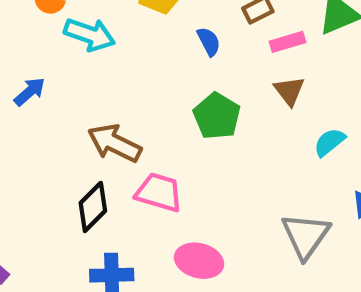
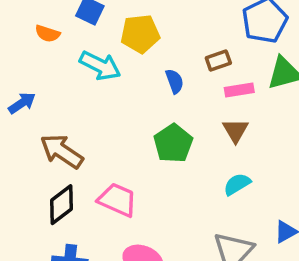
cyan arrow: (90, 34) -> (100, 66), moved
cyan semicircle: (329, 142) -> (237, 184), moved
brown arrow: (115, 143) -> (62, 151), moved

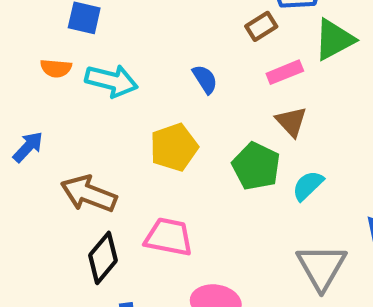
orange semicircle: (48, 34) -> (56, 68), moved
yellow pentagon: (140, 34) -> (174, 147), moved
brown rectangle: (218, 61) -> (261, 26), moved
green pentagon: (173, 143) -> (256, 166), moved

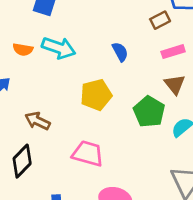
orange semicircle: (56, 68) -> (23, 49), moved
brown arrow: (89, 194) -> (38, 121), size x0.7
black diamond: (103, 258) -> (22, 161), moved

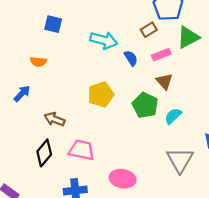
cyan arrow: (59, 48) -> (104, 40), moved
blue semicircle: (120, 52) -> (131, 58), moved
pink trapezoid: (88, 154) -> (82, 150), moved

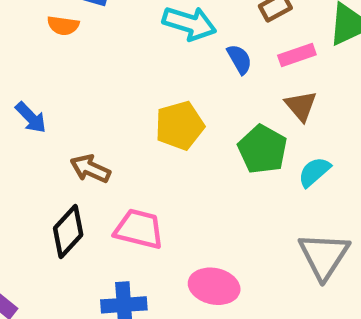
orange semicircle: (38, 62) -> (63, 25), moved
blue arrow: (22, 94) -> (31, 118), turned 90

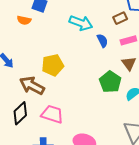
yellow pentagon: (180, 126) -> (53, 65), moved
brown arrow: (90, 169) -> (32, 86), size x1.4

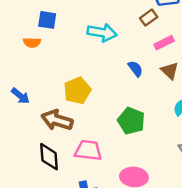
blue semicircle: (102, 41) -> (135, 69), moved
green pentagon: (110, 82) -> (131, 121), moved
black diamond: (20, 113) -> (49, 157), turned -40

